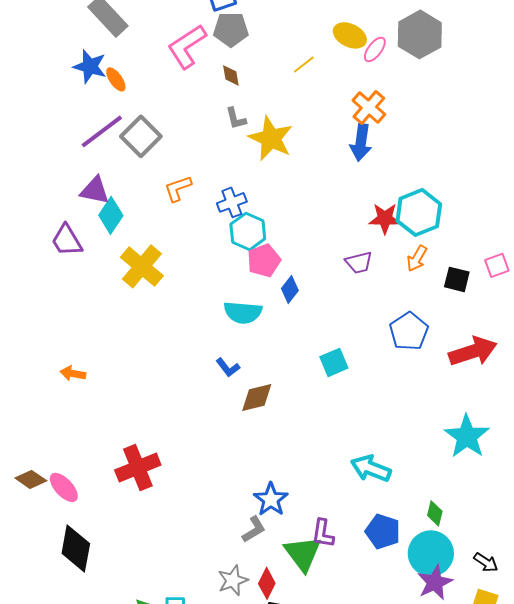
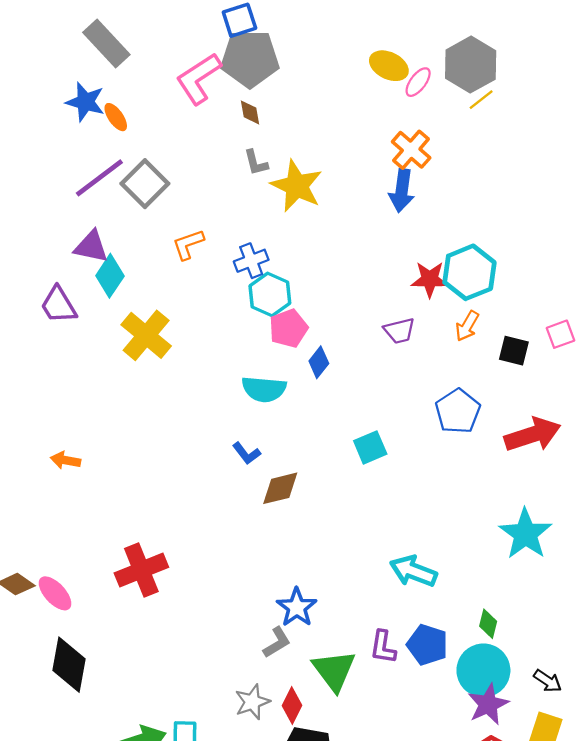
gray pentagon: (231, 29) -> (250, 59), size x1.4
yellow line: (304, 64) -> (481, 100), moved
purple L-shape: (323, 533) -> (383, 647), moved

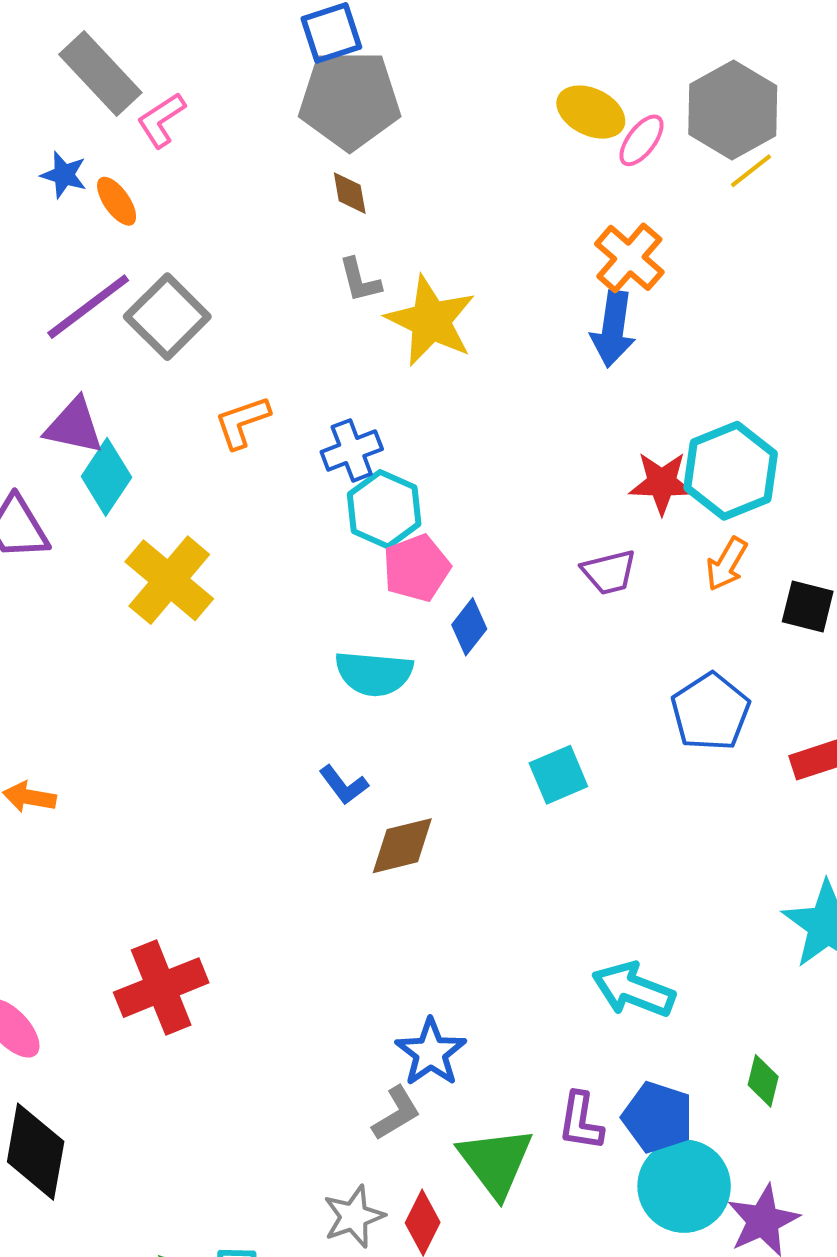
pink L-shape: (199, 79) -> (161, 120), moved, size x0.6
blue star: (85, 102) -> (64, 175), size x0.7
cyan circle: (483, 670) -> (684, 1186), moved

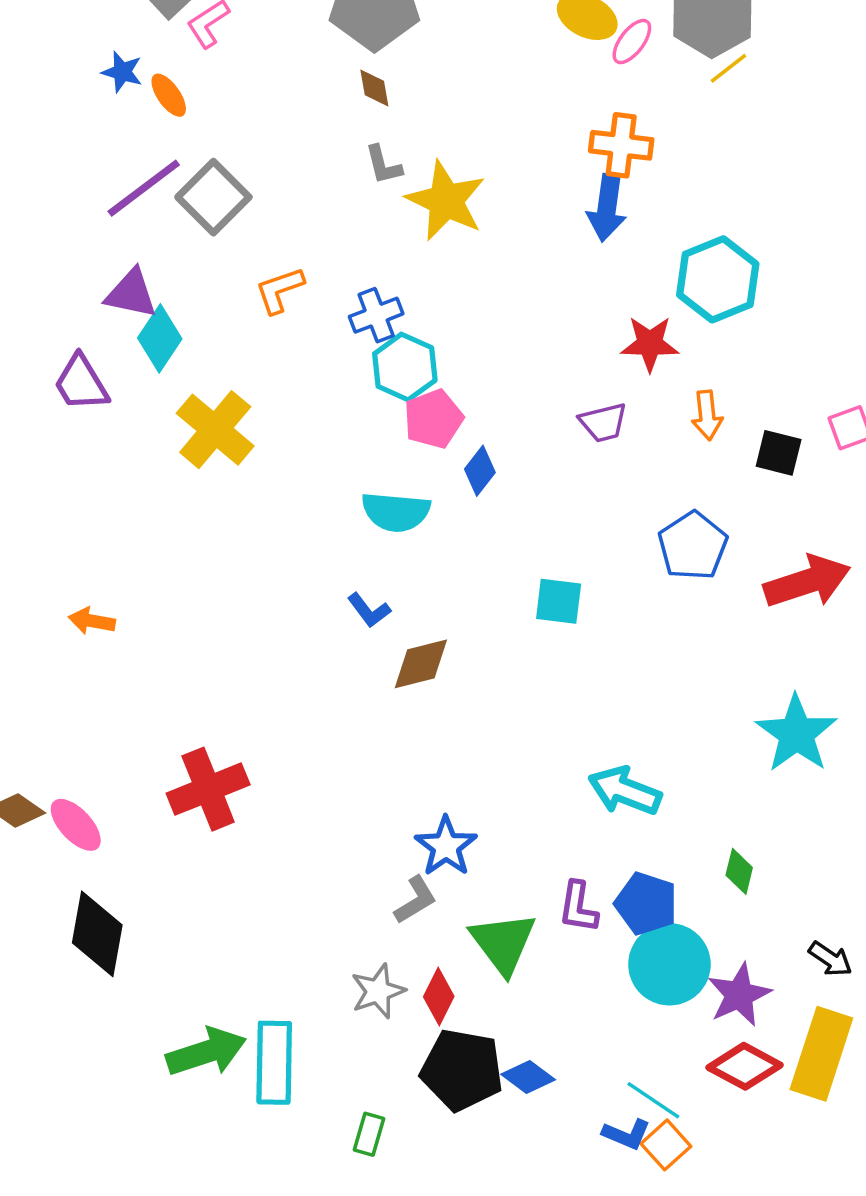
orange cross: (629, 258) -> (621, 145), turned -34
cyan hexagon: (731, 471) -> (718, 279), moved
orange arrow: (727, 564) -> (707, 415), turned -36
cyan square: (558, 775) -> (559, 601), turned 30

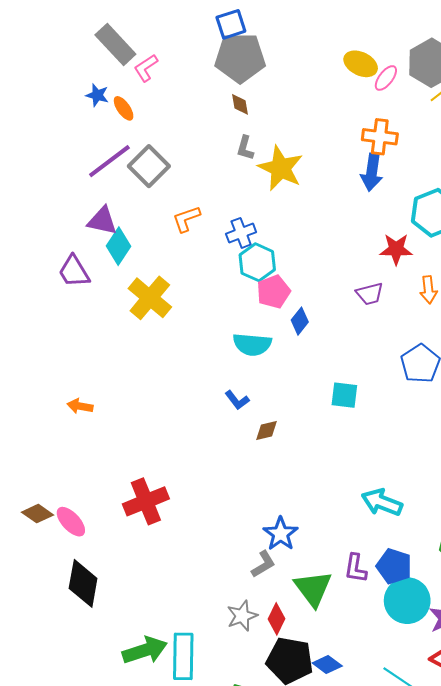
gray L-shape: (383, 165) -> (245, 148), turned 30
brown diamond: (421, 664) -> (266, 430), size x0.7

